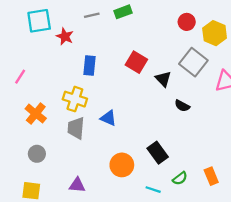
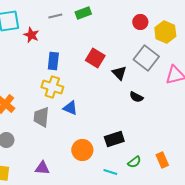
yellow cross: (75, 99) -> (52, 87), moved
black rectangle: (158, 153) -> (114, 139), turned -72

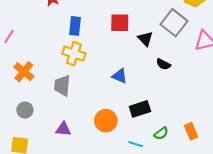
red square: (95, 58) -> (120, 23), turned -30
blue triangle: (70, 108) -> (120, 76), moved
purple triangle: (42, 168) -> (63, 129), moved

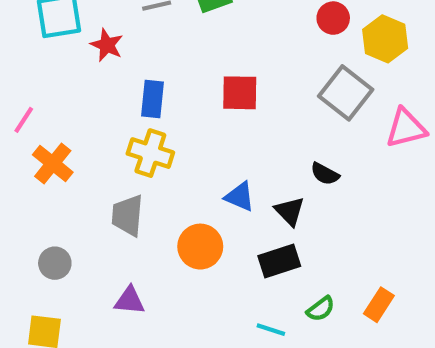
black triangle: (145, 39) -> (290, 211), moved
orange cross: (24, 72) -> (53, 163), moved
orange circle: (106, 121) -> (200, 247), moved
orange rectangle: (191, 131) -> (379, 305), turned 56

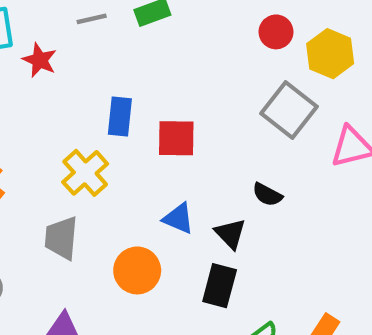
red square: (240, 93) -> (176, 138), moved
blue rectangle: (152, 99) -> (120, 116), moved
yellow cross: (150, 153) -> (85, 173), turned 30
black rectangle: (279, 261) -> (220, 286), turned -57

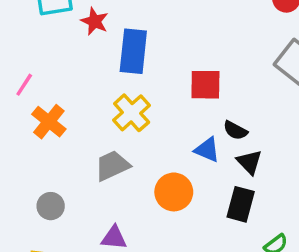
blue rectangle: (120, 116) -> (133, 51), moved, size x1.4
black semicircle: (267, 195) -> (235, 130), moved
gray trapezoid: (61, 238) -> (112, 166), turned 60

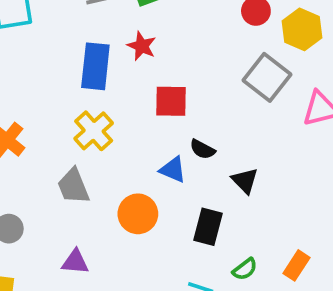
red star: (95, 21) -> (142, 46), moved
black triangle: (249, 162) -> (245, 181), moved
gray trapezoid: (112, 166) -> (73, 186), turned -87

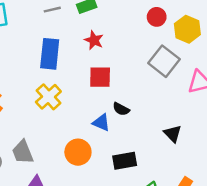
red star: (142, 46) -> (94, 40), moved
black triangle: (245, 181) -> (173, 134), moved
gray trapezoid: (73, 186) -> (23, 152), moved
black rectangle: (208, 227) -> (125, 161), turned 65

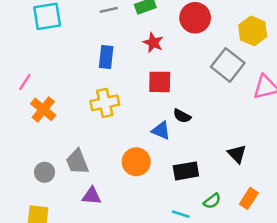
red circle: (157, 17) -> (195, 18), moved, size x1.5
blue rectangle: (50, 54) -> (106, 57), size x0.7
yellow cross: (48, 97) -> (105, 103), turned 30
black triangle: (173, 134) -> (237, 154), moved

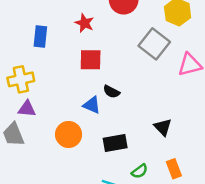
yellow cross: (105, 103) -> (21, 79), moved
purple triangle: (92, 196) -> (27, 109), moved
orange rectangle: (249, 198) -> (174, 169), turned -54

